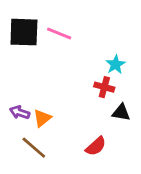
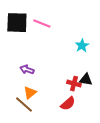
red cross: (104, 87) -> (74, 84), moved
purple arrow: (20, 112) -> (27, 70), moved
orange triangle: (42, 118) -> (30, 93), moved

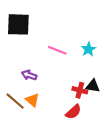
pink line: (42, 24) -> (57, 50), moved
orange triangle: (30, 93) -> (32, 100), turned -40
brown line: (24, 105) -> (15, 101), moved

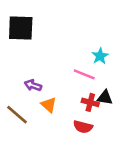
pink line: (57, 50) -> (84, 74), moved
orange triangle: (32, 100) -> (49, 105), moved
red semicircle: (73, 112) -> (83, 127), turned 56

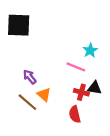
purple arrow: (33, 85) -> (30, 77), turned 32
brown line: (17, 115) -> (27, 102), moved
red semicircle: (83, 127) -> (75, 114), turned 63

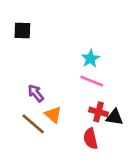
black square: (19, 25) -> (22, 31), size x0.6
cyan star: (90, 50) -> (90, 59), moved
black triangle: (95, 88) -> (114, 117), moved

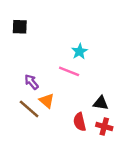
pink line: (92, 81) -> (69, 71), moved
red cross: (98, 112) -> (104, 127), moved

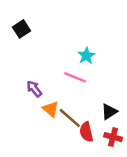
black square: (20, 27) -> (21, 29), turned -35
black triangle: (101, 103) -> (109, 112), turned -42
brown line: (29, 109) -> (70, 118), moved

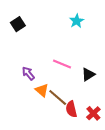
cyan star: (86, 56) -> (77, 21), moved
black triangle: (109, 112) -> (88, 74), moved
red cross: (113, 137) -> (93, 113), turned 32

